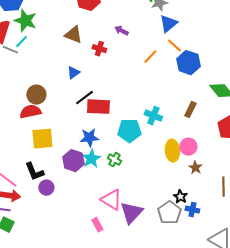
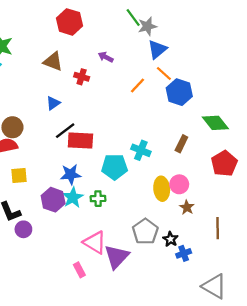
yellow square: (42, 139) -> (19, 176), size x0.7
green cross: (114, 160) -> (98, 199), turned -32
blue cross: (192, 210) -> (184, 253), turned -32
gray pentagon: (169, 213) -> (145, 231), moved

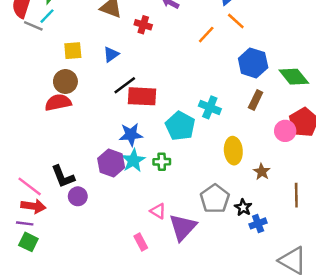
blue hexagon: (179, 92) -> (253, 63), moved
cyan pentagon: (114, 167) -> (180, 126), turned 30
yellow square: (19, 176) -> (73, 51), moved
pink circle: (179, 184) -> (285, 131), moved
pink triangle: (95, 242) -> (158, 211), size x0.6

